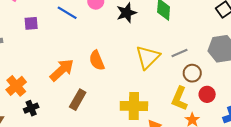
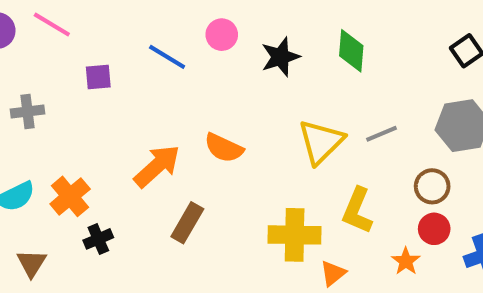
orange semicircle: (97, 60) -> (224, 148), turned -42
brown circle: (192, 73) -> (432, 186), moved
red circle: (207, 94) -> (434, 229), moved
yellow L-shape: (180, 99) -> (357, 211), moved

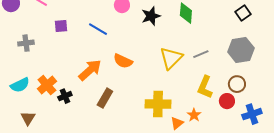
blue line: (167, 57) -> (98, 29), moved
brown circle: (432, 186) -> (237, 84), moved
yellow L-shape: (357, 211) -> (205, 87), moved
black cross: (98, 239) -> (65, 96), moved
orange star: (406, 261) -> (194, 115), moved

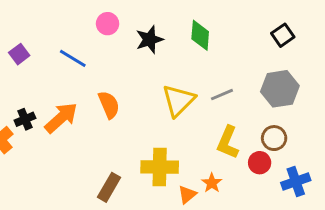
purple square: (61, 26) -> (19, 54), turned -32
orange semicircle: (123, 61) -> (109, 105), turned -138
black cross: (65, 96) -> (25, 119), moved
brown rectangle: (105, 98) -> (109, 187), moved

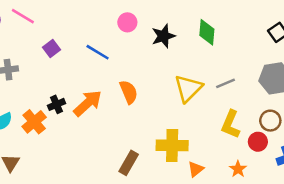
orange star: (212, 183) -> (238, 169), moved

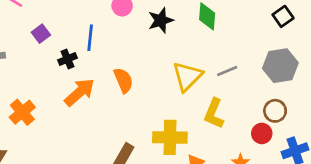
blue line: (98, 52) -> (90, 38), turned 65
black cross: (57, 104) -> (68, 59), moved
yellow L-shape: (231, 124) -> (214, 114), moved

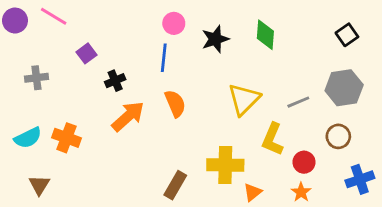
blue line: (90, 38) -> (164, 58), moved
gray line: (227, 71) -> (298, 102), moved
orange cross: (22, 112) -> (67, 138), turned -30
red circle: (262, 133) -> (304, 162), moved

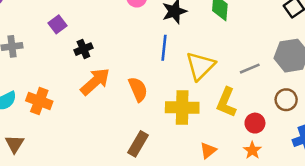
blue line: (164, 58) -> (164, 48), moved
orange semicircle: (175, 103) -> (138, 89), moved
yellow cross: (225, 165) -> (182, 108), moved

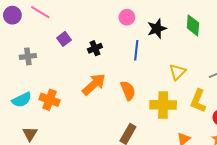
blue line: (164, 48) -> (136, 50), moved
black cross: (83, 49) -> (95, 48), moved
yellow triangle: (200, 66) -> (177, 72), size x0.7

